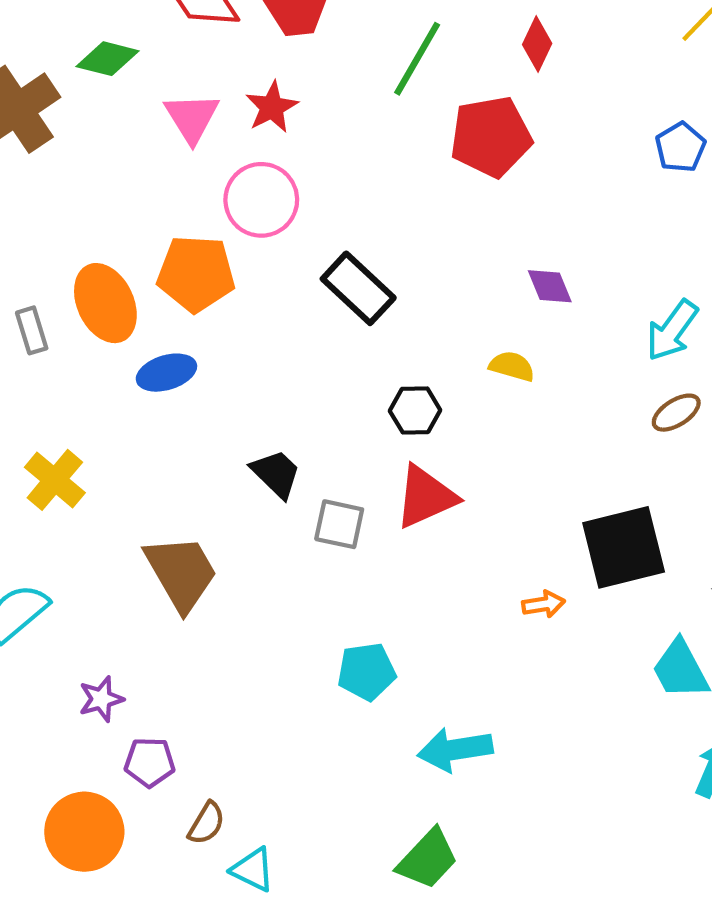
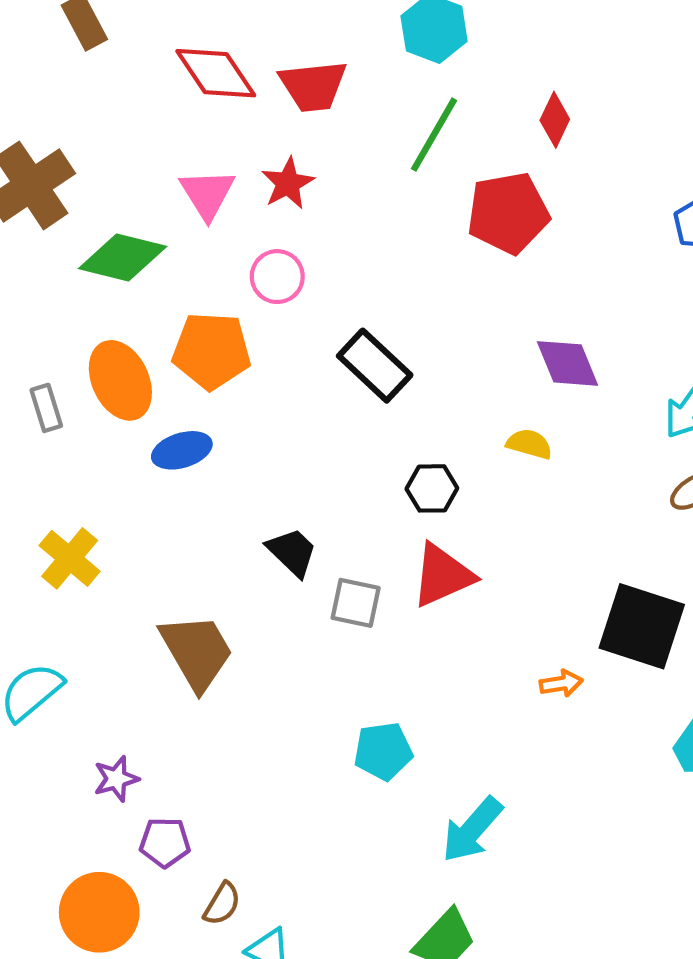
green diamond: (108, 59) -> (123, 257), moved, size x1.4
pink circle: (261, 200) -> (277, 277), size x0.7
purple diamond: (550, 286) -> (568, 363), size x1.4
black square: (624, 547) -> (642, 626), turned 32
cyan arrow: (455, 750) -> (472, 830), turned -40

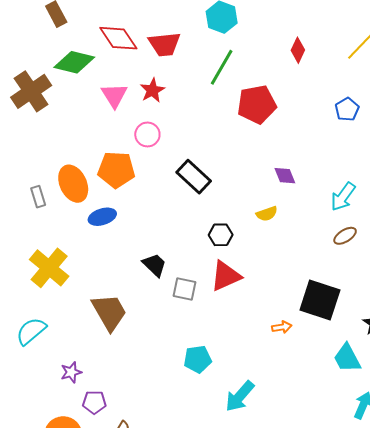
red diamond: (555, 120) -> (298, 50), moved
green diamond: (123, 257) -> (74, 62), moved
purple diamond: (568, 363) -> (285, 176), size x0.7
yellow semicircle: (529, 444) -> (267, 214), turned 145
yellow cross: (70, 558) -> (49, 268), size x1.4

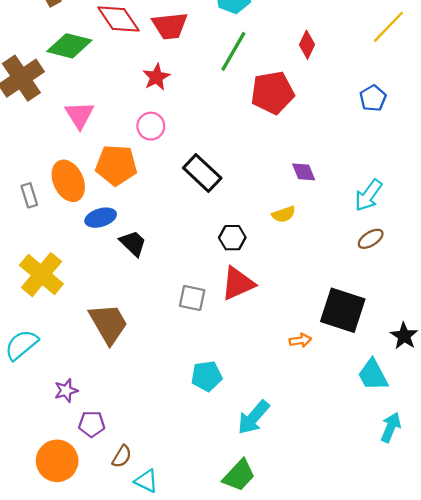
red diamond: (298, 50) -> (307, 45), moved
pink triangle: (114, 95) -> (79, 115), moved
black trapezoid: (154, 265) -> (133, 243), moved

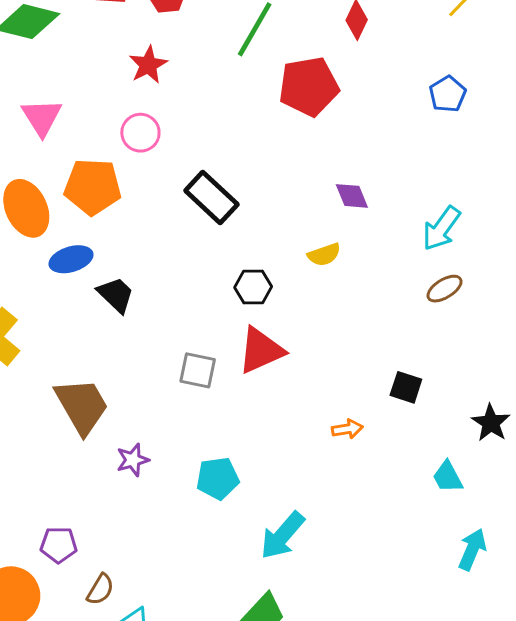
black square: (343, 310) -> (406, 387), size x0.5
cyan trapezoid: (373, 375) -> (448, 477), size x0.7
purple star: (66, 391) -> (133, 460), moved

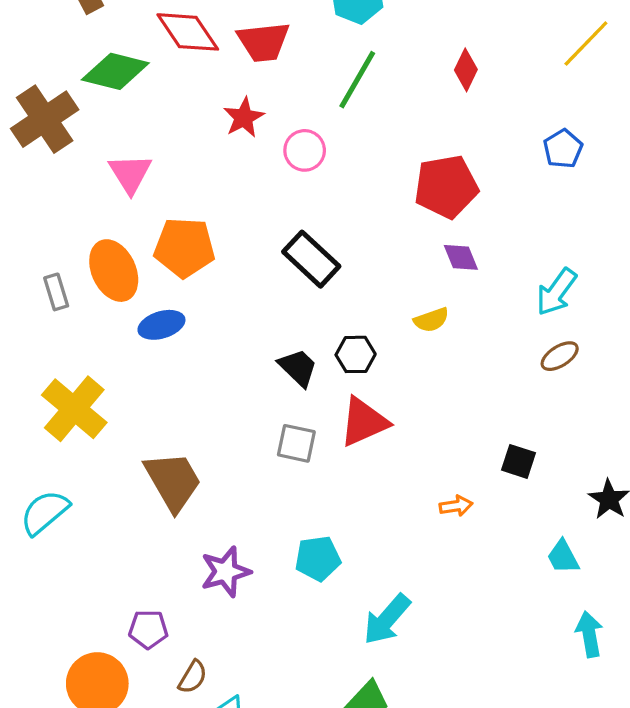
red pentagon: (309, 86) -> (446, 187), moved
pink circle: (140, 133) -> (305, 150), moved
black trapezoid: (116, 295) -> (298, 368), moved
purple star: (133, 460) -> (226, 572), moved, size x1.4
cyan arrow: (472, 549) -> (589, 634), turned -33

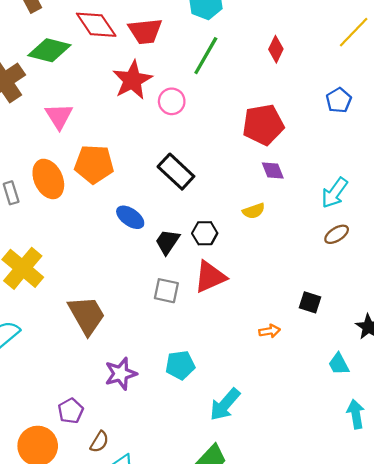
red star: (244, 118) -> (132, 80), size x1.5
blue ellipse: (161, 325) -> (130, 217), moved, turned 52
black trapezoid: (298, 368) -> (167, 242), turned -100
purple pentagon: (148, 629) -> (71, 411), turned -30

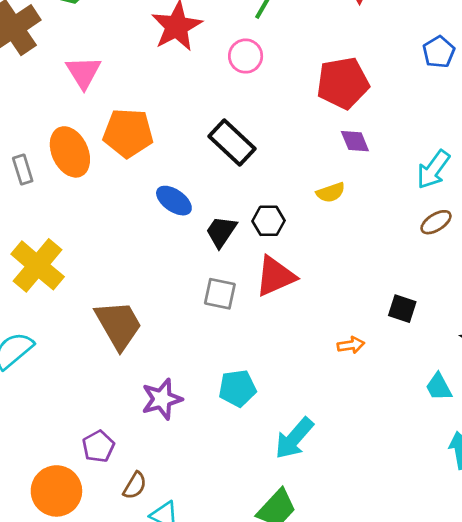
pink circle: (172, 101) -> (246, 56), moved

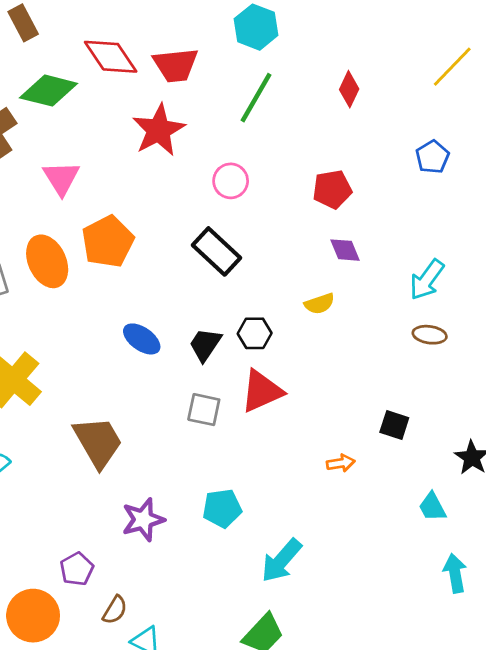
pink circle: (246, 56) -> (231, 181), moved
red pentagon: (343, 83) -> (332, 189), size x0.7
orange pentagon: (128, 133) -> (108, 242), turned -30
blue ellipse: (174, 201) -> (142, 339), moved
brown ellipse: (436, 222) -> (430, 335), turned 40

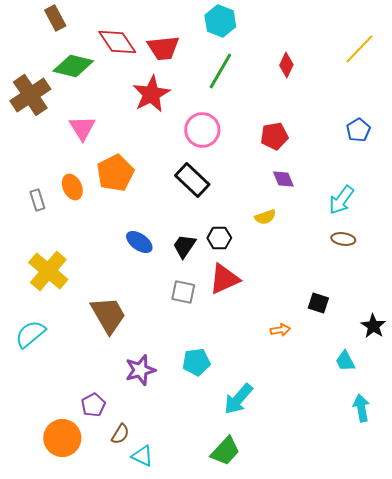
blue pentagon: (432, 157) -> (358, 130), moved
pink circle: (231, 181) -> (202, 130), size x1.4
orange ellipse: (47, 261) -> (72, 187), size x0.7

